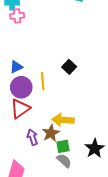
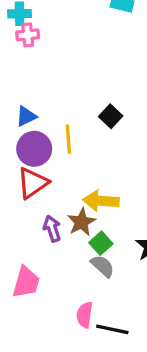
green square: (63, 146) -> (101, 243), turned -32

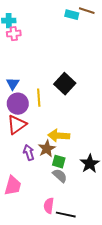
blue triangle: (26, 116) -> (13, 84), turned -32
black square: (111, 116) -> (65, 84), size x1.5
green square: (101, 243) -> (59, 162), turned -32

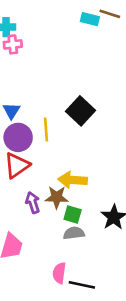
brown star: (47, 149) -> (57, 197), turned 30
gray semicircle: (60, 176) -> (74, 233), turned -49

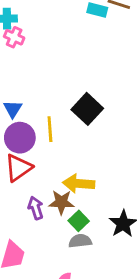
pink cross: (13, 44) -> (14, 37), turned 30
green square: (73, 214) -> (79, 221), turned 30

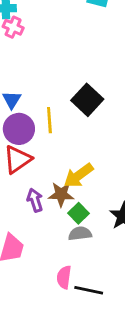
yellow arrow: (79, 184) -> (79, 175), turned -40

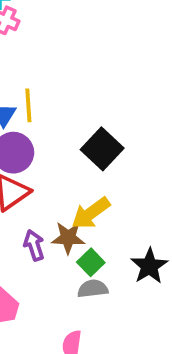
black square: (87, 100) -> (102, 149), moved
yellow line: (49, 120) -> (28, 105), moved

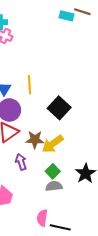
yellow line: (28, 105) -> (29, 85), moved
brown star: (68, 238) -> (35, 140), moved

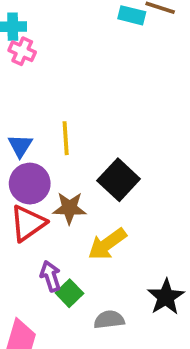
brown star: (35, 140) -> (69, 208), moved
green square: (53, 171) -> (69, 293), moved

